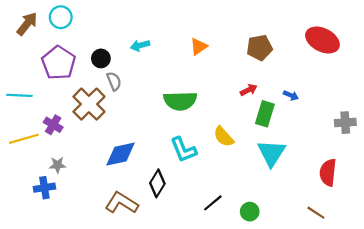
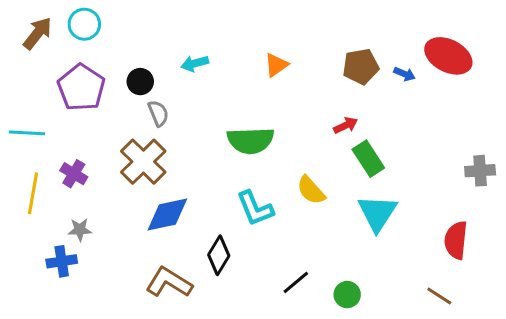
blue arrow: (291, 95) -> (405, 74), moved
brown cross: (89, 104) -> (143, 162), moved
green rectangle: (265, 114) -> (368, 159), turned -50
yellow line: (24, 139) -> (33, 193), turned -64

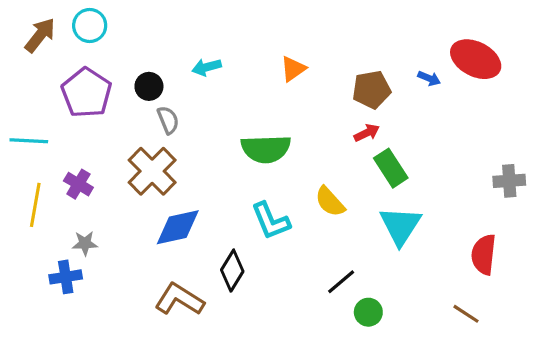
brown pentagon: (361, 66) -> (372, 90), moved
black line: (296, 282) -> (341, 282), moved

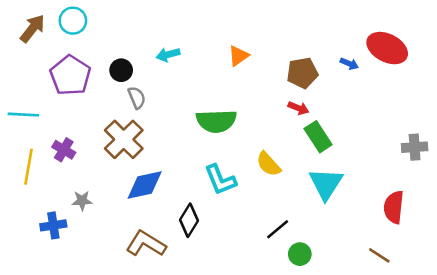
red arrow: (367, 133) -> (298, 108), turned 48
gray star: (85, 243) -> (82, 201), moved

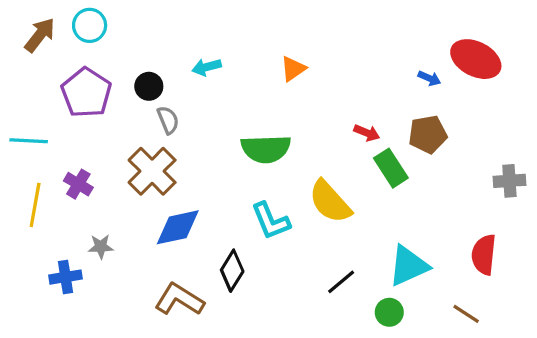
brown pentagon: (302, 73) -> (428, 134), moved
yellow semicircle: (268, 164) -> (330, 202), size x1.4
cyan triangle: (326, 184) -> (408, 266), moved, turned 33
green circle: (300, 254) -> (389, 312), moved

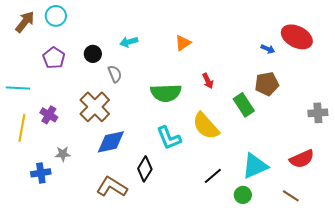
purple pentagon: (86, 93) -> (54, 58), size x0.7
gray semicircle: (168, 120) -> (115, 74), moved
red arrow: (367, 133) -> (208, 81), moved, turned 42
red semicircle: (484, 255) -> (302, 159), turned -120

